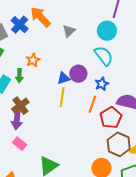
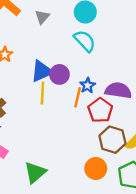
purple circle: (78, 74) -> (59, 74), moved
blue triangle: (63, 78) -> (42, 71), size x1.5
blue star: (102, 84) -> (88, 85), moved

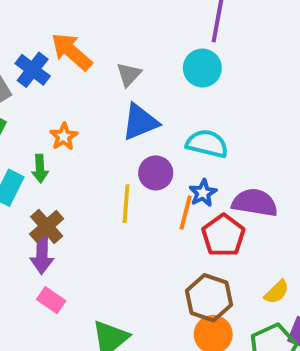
cyan semicircle: (85, 41) -> (207, 144), moved, turned -35
blue triangle: (42, 71) -> (140, 122), moved
brown hexagon: (112, 140) -> (209, 298), moved

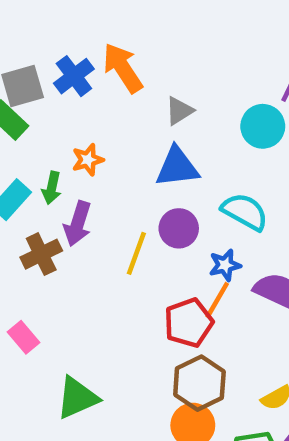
orange line: (186, 212) -> (217, 300), moved
red pentagon: (223, 236) -> (189, 323), moved
purple arrow: (42, 254) -> (78, 224), moved

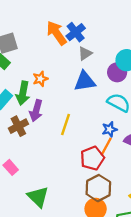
blue cross: (74, 76) -> (76, 32), moved
green arrow: (52, 188) -> (23, 93), size x1.5
purple circle: (179, 228) -> (117, 72), moved
green triangle: (77, 398) -> (38, 197), turned -50

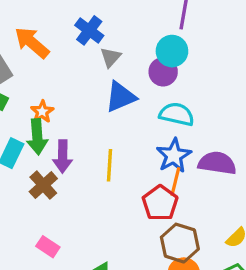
orange arrow: (57, 33) -> (32, 43), moved
orange star: (40, 79) -> (42, 112), moved
blue star: (110, 129) -> (174, 156), size x1.5

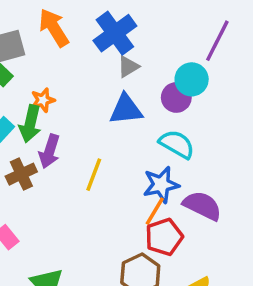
blue cross: (89, 30) -> (115, 33), size x1.4
red pentagon: (160, 203) -> (164, 237), moved

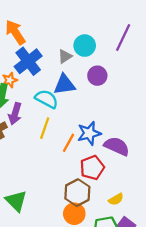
blue cross: (115, 33) -> (28, 61), moved
cyan circle: (192, 79) -> (85, 46), moved
cyan semicircle: (177, 144) -> (47, 99), moved
orange line: (155, 211) -> (69, 143), moved

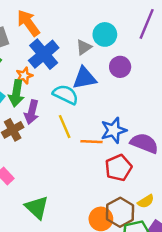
yellow line: (45, 128) -> (65, 127), turned -40
orange line: (69, 143) -> (92, 142), turned 66
brown hexagon: (77, 193) -> (120, 212), moved

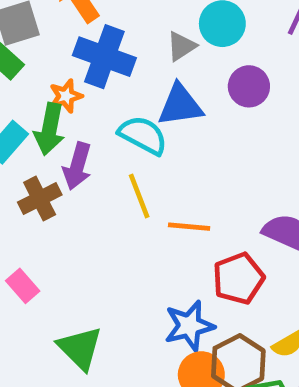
blue cross: (44, 54) -> (104, 57), turned -32
blue star: (114, 130) -> (189, 326), moved

